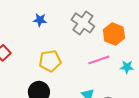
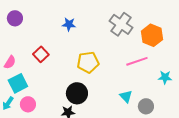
blue star: (40, 20) -> (69, 24), moved
cyan star: (127, 67) -> (165, 77), moved

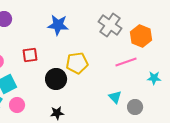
blue star: (69, 24) -> (58, 25), size x1.5
red square: (41, 54) -> (30, 55), turned 35
black circle: (77, 93) -> (56, 79), moved

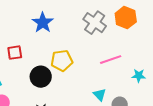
blue star: (58, 25) -> (43, 23), turned 30
orange hexagon: (141, 36) -> (126, 18), moved

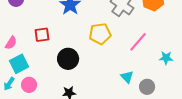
pink line: (111, 60) -> (138, 42), turned -30
yellow pentagon: (62, 61) -> (100, 34), moved

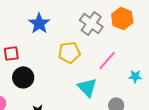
black circle: (68, 59) -> (23, 77), moved
cyan triangle: (127, 77) -> (87, 87), moved, size x1.5

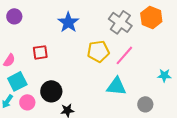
pink line: (107, 60) -> (124, 55), moved
black circle: (23, 77) -> (51, 91), moved
cyan triangle: (87, 87) -> (116, 86), turned -40

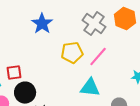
red square: (40, 52) -> (14, 73), moved

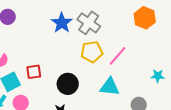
gray cross: (94, 24) -> (89, 23), moved
black circle: (25, 93) -> (68, 84), moved

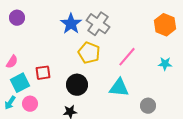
orange hexagon: (145, 18) -> (165, 25), moved
yellow pentagon: (92, 52) -> (89, 53), moved, turned 30
cyan star: (158, 76) -> (165, 64), moved

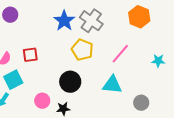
orange hexagon: (165, 25) -> (139, 17), moved
red square: (43, 73) -> (30, 55), moved
pink circle: (30, 104) -> (42, 101), moved

